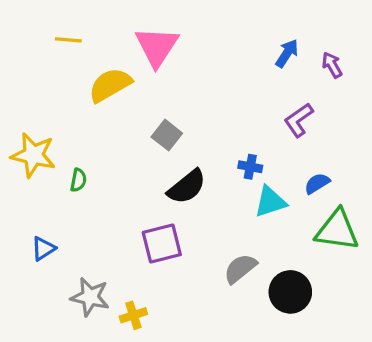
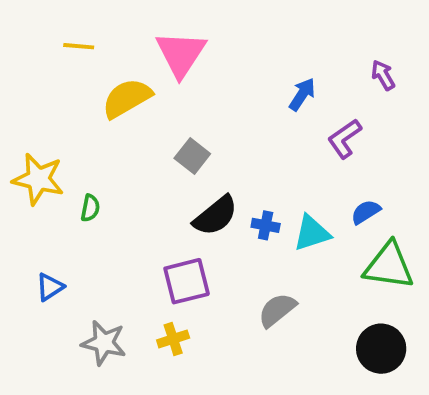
blue arrow: (287, 53) -> (302, 94), moved
blue cross: (250, 167) -> (266, 225), moved
black circle: (290, 292) -> (381, 349), moved
yellow cross: (133, 315) -> (173, 339), moved

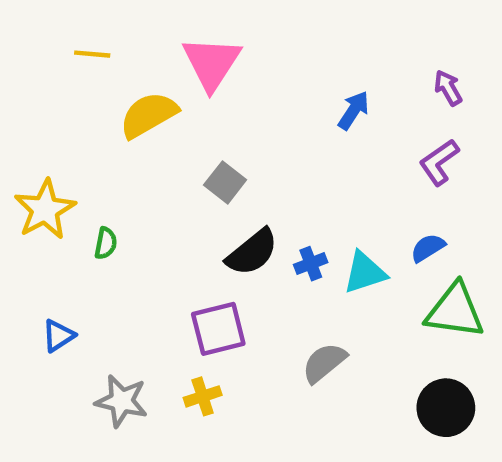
purple L-shape: (345, 139) -> (439, 162), moved
yellow star: (38, 179) -> (45, 209), turned 30
blue cross: (266, 225) -> (311, 264), turned -32

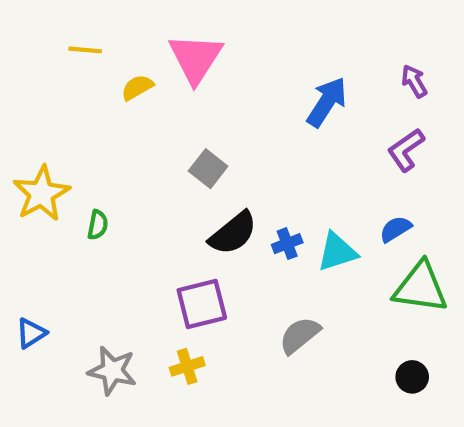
blue arrow: (353, 110) -> (327, 102), size x1.4
yellow semicircle: (149, 115) -> (137, 87), moved, size x0.6
blue triangle: (58, 336) -> (31, 333), moved
black circle: (446, 408) -> (412, 377), size x0.6

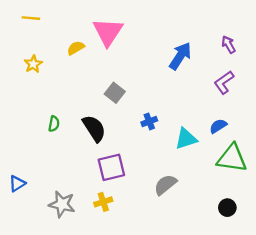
yellow line: (85, 50) -> (31, 18), moved
yellow star: (41, 194) -> (33, 64), moved, size x0.6
black semicircle: (233, 233) -> (94, 128), moved, turned -84
blue cross: (287, 244) -> (149, 121), moved

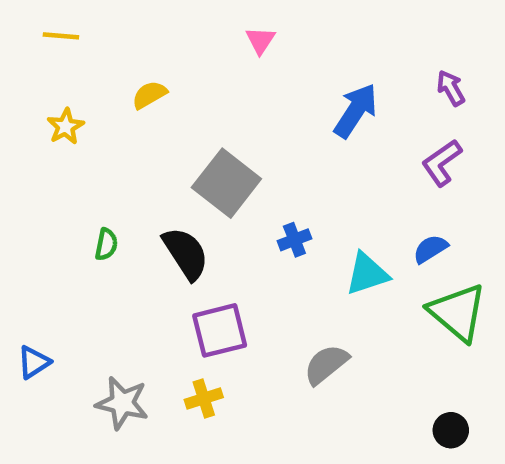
pink triangle: (108, 32) -> (260, 40), moved, size x0.5
gray square: (115, 93) -> (226, 183), size x1.6
green triangle: (232, 158) -> (458, 312), turned 32
black circle: (227, 208) -> (451, 430), moved

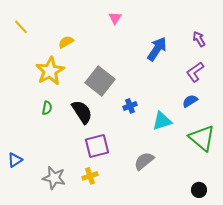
yellow line: (61, 36) -> (21, 27), moved, turned 42
yellow star: (66, 126) -> (50, 71), moved, size x1.8
blue semicircle: (430, 249) -> (190, 101), moved

